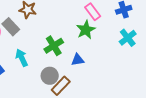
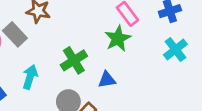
cyan arrow: (22, 58) -> (30, 77), turned 42

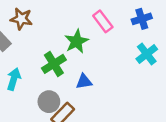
green star: (118, 39) -> (77, 41), moved

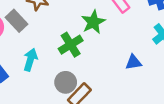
blue triangle: (84, 82) -> (133, 62), moved

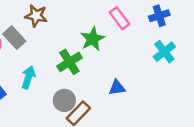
blue triangle: (133, 62) -> (117, 88), moved

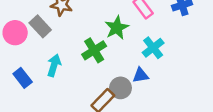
cyan cross: (164, 52) -> (153, 48), moved
gray circle: (64, 100) -> (120, 88), moved

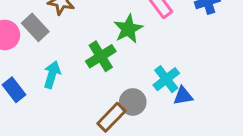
cyan cross: (153, 48) -> (166, 79), moved
blue triangle: (141, 75) -> (183, 96), moved

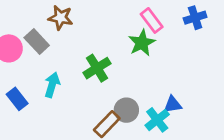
green star: (128, 29) -> (142, 43), moved
cyan cross: (166, 79) -> (157, 120), moved

